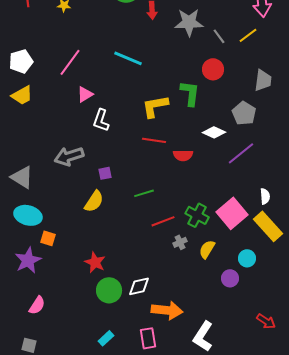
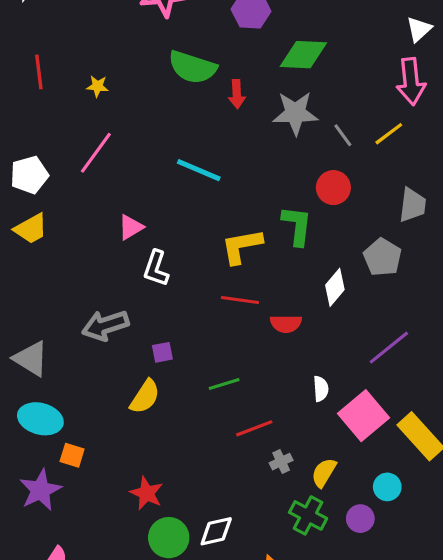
pink line: (70, 62) -> (96, 153), moved
white diamond: (214, 132) -> (335, 287), turned -75
purple line: (241, 153) -> (389, 348), moved
white semicircle: (265, 196) -> (321, 389), moved
green cross: (197, 215) -> (308, 515), moved

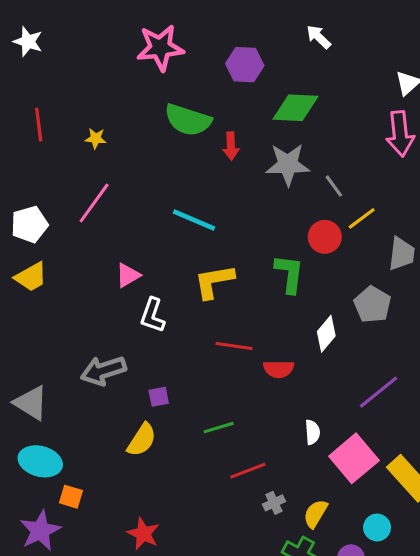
yellow line: (389, 134) -> (362, 218), moved
yellow L-shape: (242, 246) -> (214, 281), moved

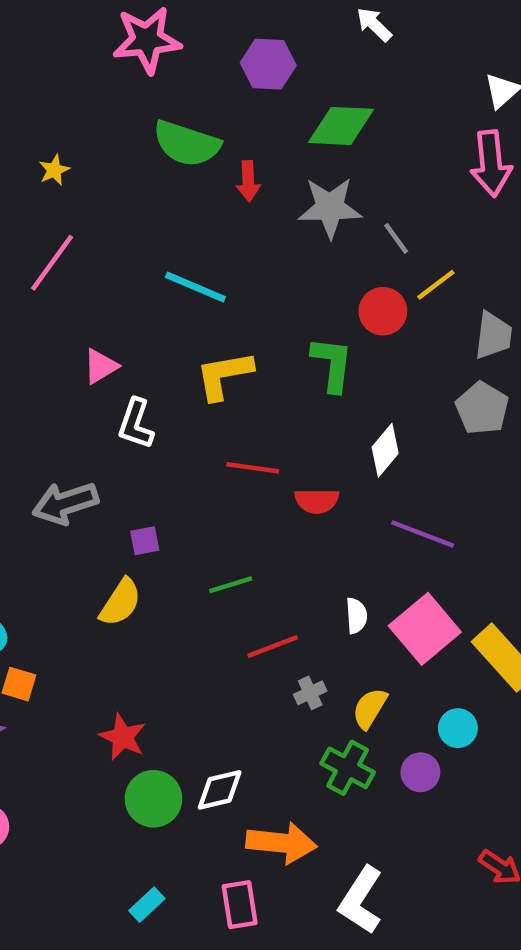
yellow star: (96, 138) -> (54, 170), turned -30
gray pentagon: (372, 304) -> (482, 408), moved
purple line: (379, 392) -> (423, 534), moved, turned 60
white semicircle: (312, 432) -> (356, 616), moved

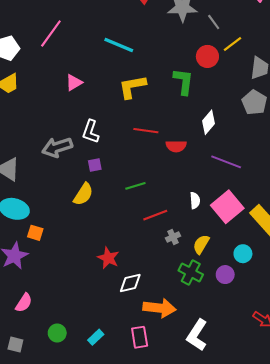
white L-shape: (136, 424) -> (91, 132), moved
red star: (123, 737) -> (108, 258), moved
green circle: (153, 799) -> (57, 333), moved, size x0.7

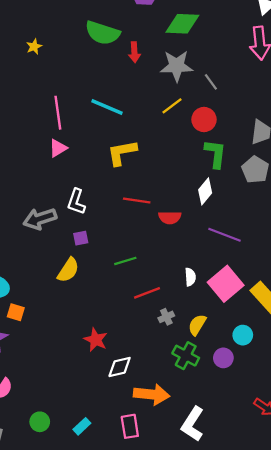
pink line: (51, 34) -> (58, 113), moved, turned -44
yellow line: (232, 44) -> (172, 106), moved
green L-shape: (183, 82) -> (215, 154), moved

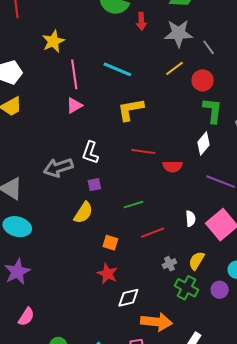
yellow star: (34, 47) -> (53, 41), moved, size x1.6
orange square: (16, 312) -> (110, 243), moved
gray cross: (166, 317) -> (169, 264), moved

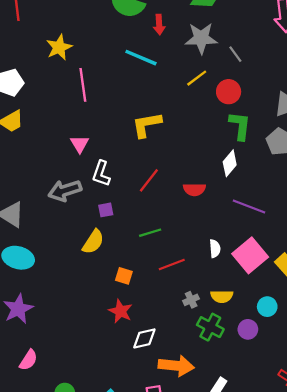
cyan line: (117, 69) -> (141, 58), moved
pink triangle: (74, 105) -> (80, 144), moved, turned -30
red line: (143, 152) -> (149, 180), moved, turned -60
yellow semicircle: (197, 261) -> (222, 296), turned -120

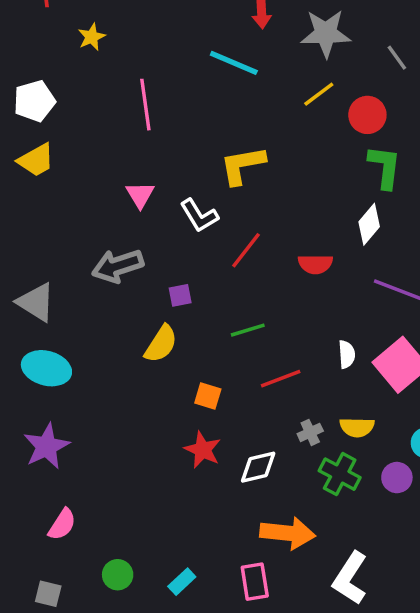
yellow star: (59, 47) -> (92, 37), moved, size x0.7
gray line: (235, 54) -> (397, 58), moved
white L-shape: (101, 174) -> (199, 216), moved, turned -50
white diamond: (144, 338) -> (258, 467), moved

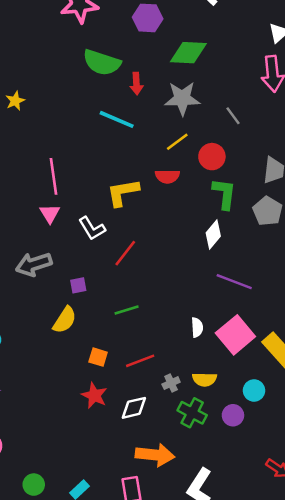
pink line: (145, 105) -> (54, 176), moved
red semicircle: (315, 264) -> (167, 176), moved
red line: (281, 379) -> (140, 361), moved

